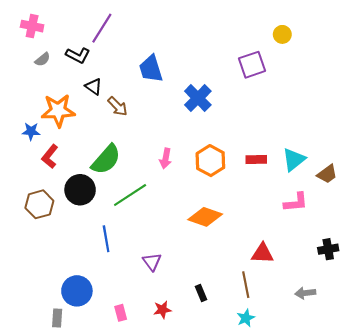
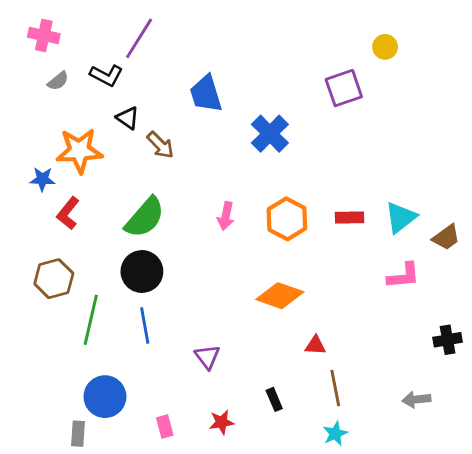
black circle: (80, 190) -> (142, 271), moved
green line: (130, 195) -> (91, 320), moved, turned -44
red triangle: (262, 253) -> (315, 345), moved, size x0.7

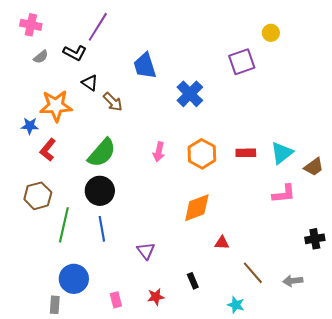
orange diamond: (280, 296) -> (197, 208), turned -40
brown line: (335, 388) -> (253, 273), moved, turned -30
cyan star: (335, 434) -> (236, 305), turned -30

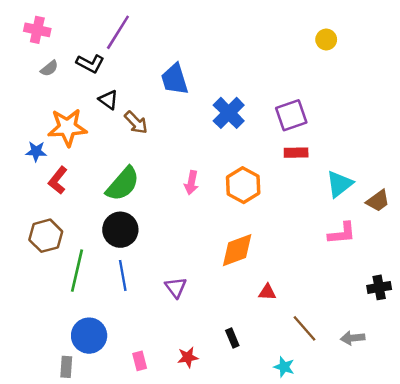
purple square: (242, 62) -> (291, 115), moved
red rectangle: (246, 153) -> (296, 153), moved
purple triangle: (146, 251) -> (176, 287), moved

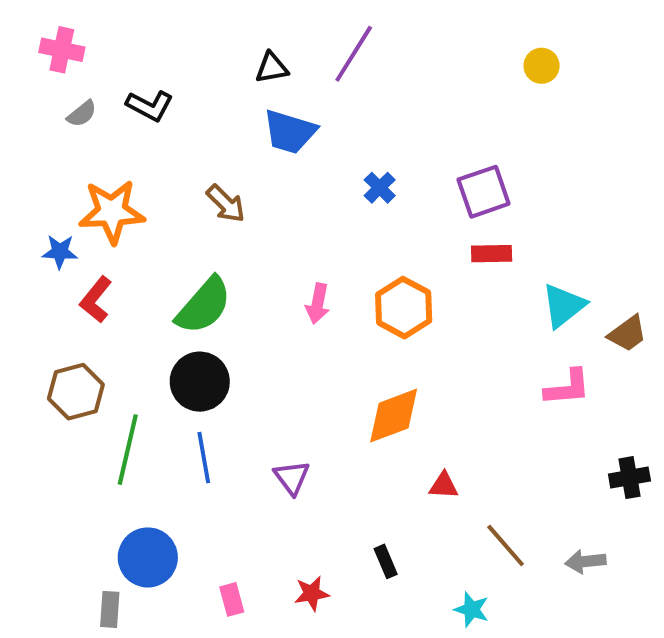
purple line: (118, 32) -> (354, 54), moved
blue trapezoid: (175, 79) -> (290, 132), turned -56
black triangle: (108, 100) -> (272, 68), moved, turned -45
blue cross: (229, 113) -> (380, 188), size x0.6

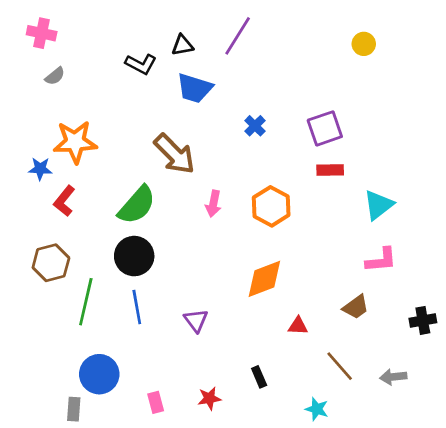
black L-shape: (150, 106) -> (141, 64), moved
brown arrow: (226, 204) -> (174, 154), moved, size x1.6
brown trapezoid: (627, 334) -> (356, 307), moved

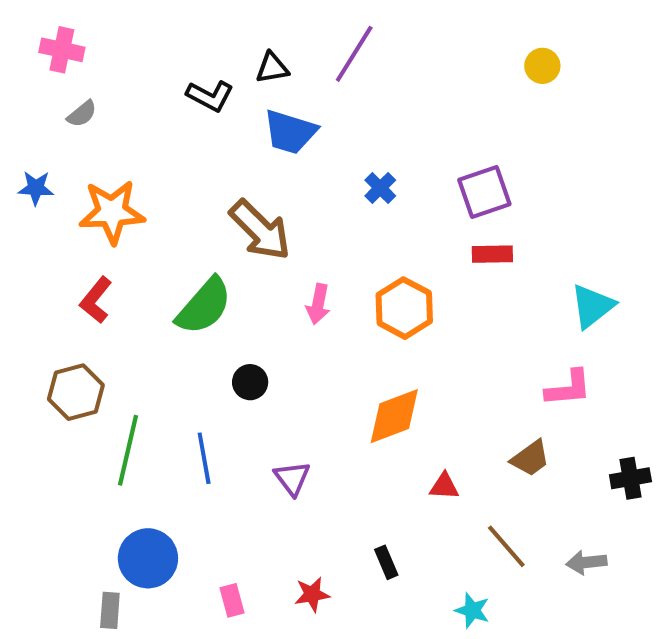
blue star: (40, 169) -> (36, 188), moved
cyan triangle: (379, 205) -> (592, 306), moved
black circle: (134, 256) -> (250, 382), moved, size x0.6

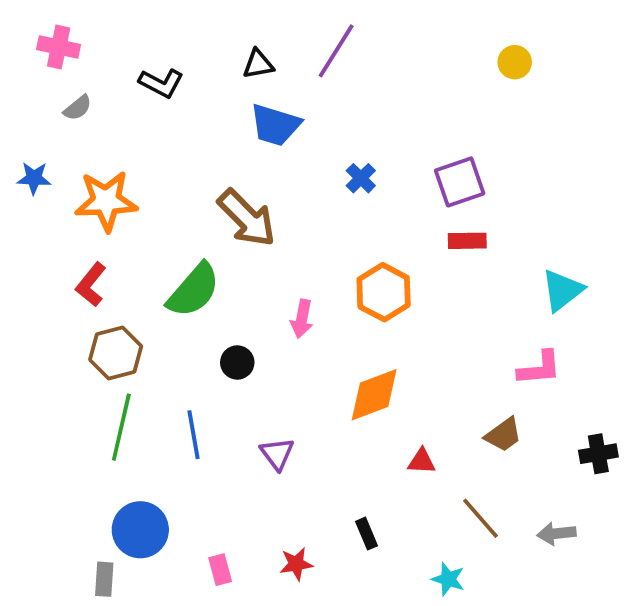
black L-shape: (210, 96) -> (161, 83), moved
pink arrow: (318, 304) -> (302, 319), moved
brown hexagon: (76, 392) -> (116, 353), moved

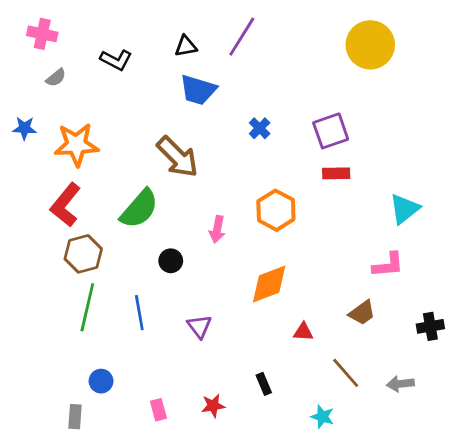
yellow circle: (515, 62) -> (370, 45), size x2.0
red L-shape: (91, 285) -> (65, 205), size x1.4
blue circle: (140, 530) -> (101, 381), size x0.6

